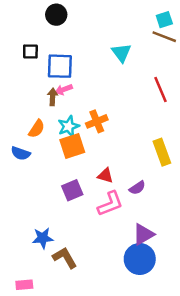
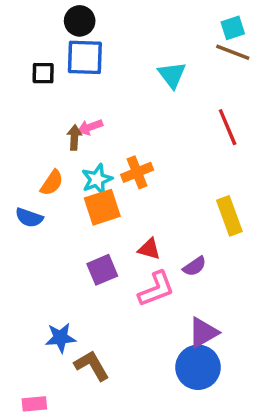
blue square: (60, 66) -> (85, 57), moved

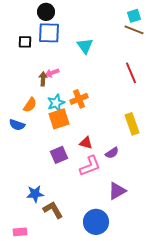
cyan triangle: (172, 75) -> (85, 46), moved
blue circle: (198, 367) -> (96, 222), moved

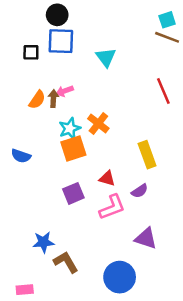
orange cross: (79, 99) -> (98, 123), turned -30
orange semicircle: (30, 105) -> (37, 100), moved
yellow rectangle: (132, 124) -> (147, 155), moved
purple triangle: (117, 191) -> (146, 238), turned 48

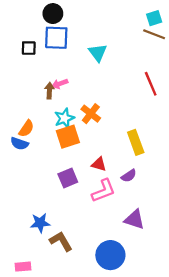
orange semicircle: (37, 100) -> (26, 129), moved

